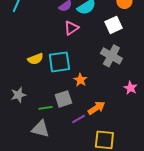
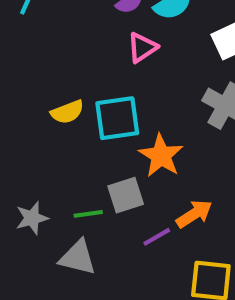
orange star: (80, 80) -> (161, 156), size x1.5
gray star: (18, 95) -> (32, 218), moved

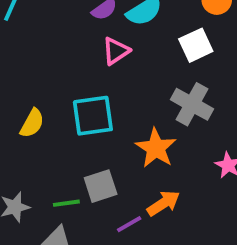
yellow semicircle: (67, 112) -> (32, 123), moved, turned -40
orange star: (161, 156) -> (156, 148), moved

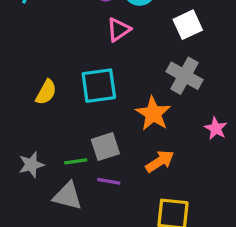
purple line: (129, 224) -> (109, 181), moved, turned 40

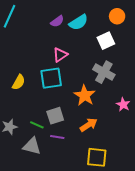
pink triangle: (119, 30) -> (60, 55), moved
green line: (76, 161) -> (37, 125), turned 32

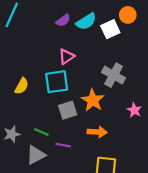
white square: (106, 41) -> (110, 29), moved
gray square: (55, 116) -> (68, 110), moved
orange arrow: (89, 125) -> (97, 132), turned 36
gray triangle: (32, 146) -> (36, 155), turned -42

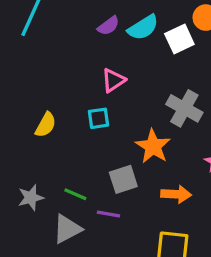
cyan square: (57, 82) -> (98, 118), size x0.6
gray square: (68, 110) -> (123, 179), moved
orange arrow: (97, 132) -> (176, 194), moved

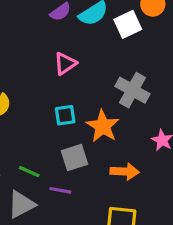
cyan square: (98, 118) -> (65, 115), moved

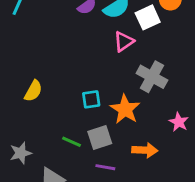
pink triangle: (65, 64) -> (124, 41), moved
green line: (29, 172) -> (71, 142), moved
purple line: (60, 190) -> (105, 167), moved

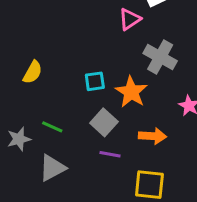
gray square: (100, 137) -> (104, 122), turned -30
green line: (71, 142) -> (52, 127), moved

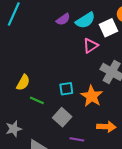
gray square: (104, 122) -> (62, 117), moved
green line: (52, 127) -> (37, 100), moved

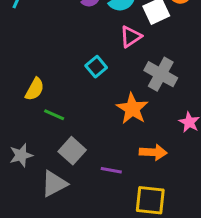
cyan square: (66, 89) -> (96, 67), moved, turned -32
gray square: (62, 117) -> (72, 151), moved

